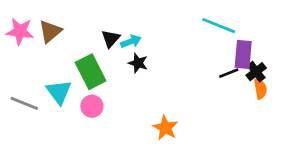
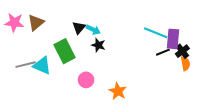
cyan line: (219, 26) -> (156, 33), moved
cyan arrow: (131, 41) -> (93, 30), turned 48
cyan triangle: (59, 92) -> (42, 66), turned -30
gray line: (24, 103) -> (26, 65), moved, turned -36
pink circle: (92, 106) -> (86, 80), moved

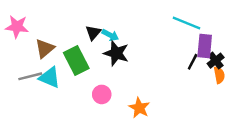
brown triangle: (36, 23) -> (45, 48), moved
cyan line: (156, 33) -> (187, 23), moved
black star: (98, 45) -> (116, 53), size x1.5
black line: (163, 52) -> (193, 62), turned -40

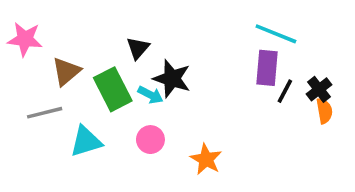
cyan arrow: (110, 35) -> (150, 95), moved
purple rectangle: (205, 46) -> (267, 68), moved
cyan triangle: (50, 77) -> (86, 141), moved, turned -40

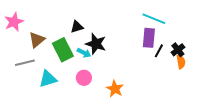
pink star: (25, 39) -> (14, 22), turned -30
black triangle: (138, 48) -> (77, 27), turned 32

